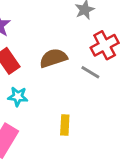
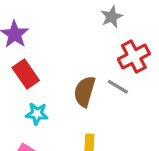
brown semicircle: (53, 58) -> (85, 91), moved, turned -56

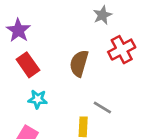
gray line: (118, 87) -> (102, 107), moved
brown semicircle: (85, 91) -> (79, 63), moved

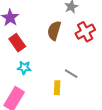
brown semicircle: (79, 63) -> (54, 31), moved

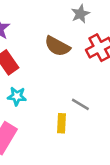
brown semicircle: (54, 31) -> (57, 46), turned -78

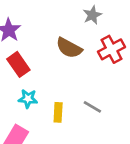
yellow rectangle: (61, 123) -> (58, 112), moved

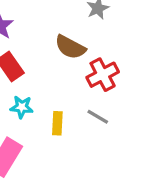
red cross: (112, 49) -> (103, 75), moved

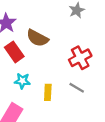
brown semicircle: (70, 47) -> (37, 38), moved

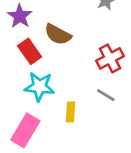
cyan star: (22, 81) -> (39, 87), size x1.5
yellow rectangle: (48, 92) -> (71, 112), moved

